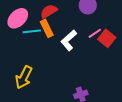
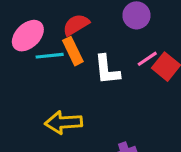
white L-shape: (69, 40) -> (107, 70), turned -55
yellow arrow: (24, 77) -> (64, 122), moved, turned 60

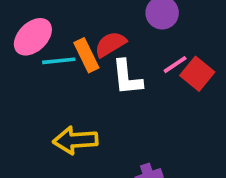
red semicircle: (76, 25) -> (110, 44), moved

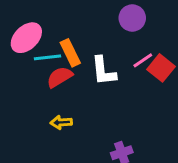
red semicircle: (110, 44) -> (60, 77), moved
yellow arrow: (75, 140) -> (61, 122), size x0.6

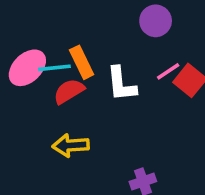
pink ellipse: (26, 38) -> (27, 68), moved
yellow arrow: (61, 122) -> (71, 145), size x1.4

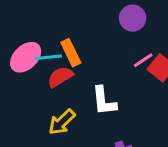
white L-shape: (121, 84) -> (104, 101), moved
yellow arrow: (71, 145) -> (62, 122), turned -40

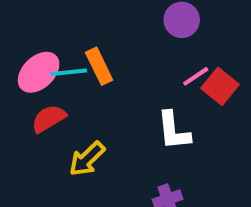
red semicircle: (60, 77) -> (49, 119), moved
white L-shape: (104, 101) -> (174, 131), moved

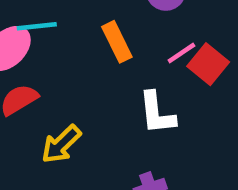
orange rectangle: (99, 66) -> (117, 42), moved
cyan line: (69, 72) -> (37, 26), moved

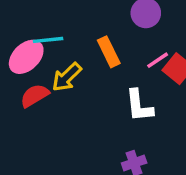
yellow arrow: (61, 144) -> (67, 77), moved

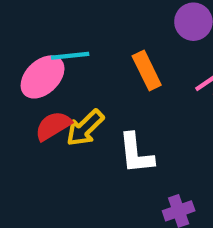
yellow arrow: (67, 77) -> (85, 128), moved
white L-shape: (139, 106) -> (136, 153), moved

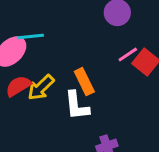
orange rectangle: (147, 71) -> (84, 82), moved

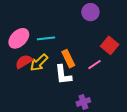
cyan line: (30, 37) -> (46, 38), moved
pink line: (128, 55) -> (95, 65), moved

